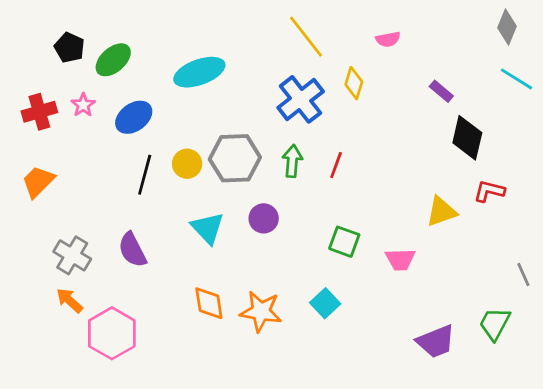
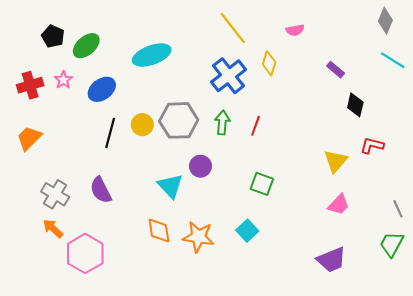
black diamond: (467, 138) -> (355, 105), size x0.7
yellow triangle: (441, 212) -> (336, 161), turned -30
cyan triangle: (208, 228) -> (170, 186), moved
pink trapezoid: (400, 259) -> (339, 205), moved, turned -45
green trapezoid: (495, 324) -> (392, 244), moved

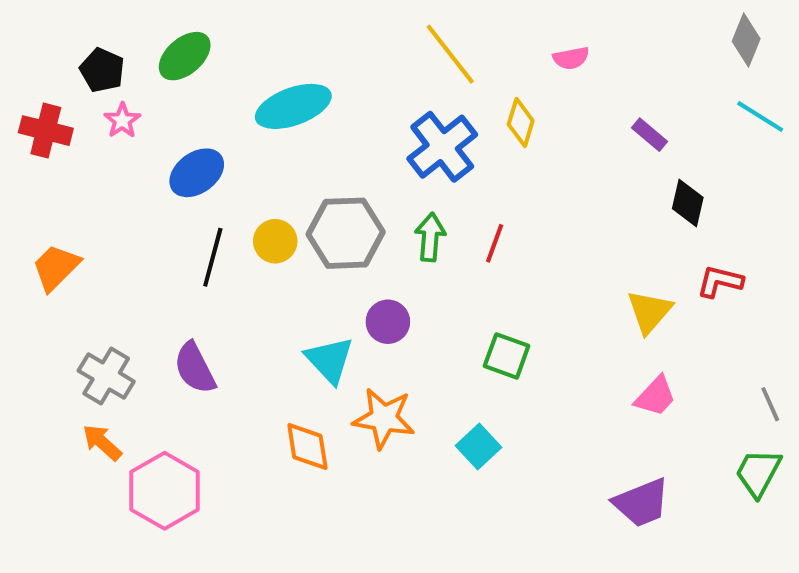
green ellipse: (86, 46) -> (185, 56), moved
pink star: (63, 80) -> (122, 120), moved
red cross: (30, 85) -> (46, 131), moved, turned 30
orange star: (198, 237) -> (384, 418), moved

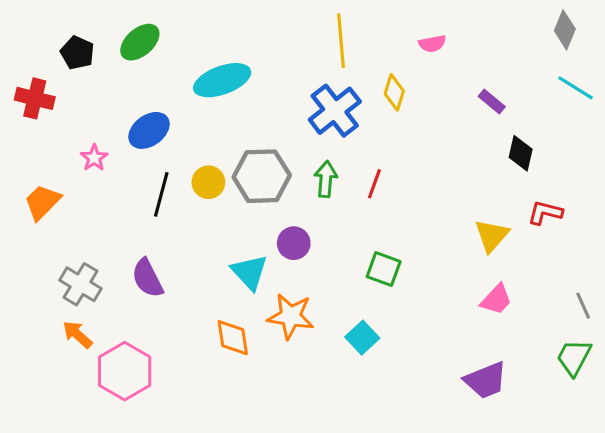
yellow line: (450, 54) -> (341, 41), turned 33
pink star: (122, 120) -> (94, 158), moved

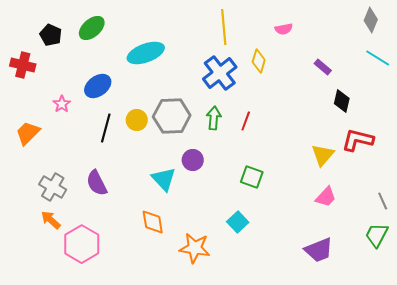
red L-shape: (545, 213) -> (358, 140), size x1.4
orange star: (291, 316) -> (195, 248), moved

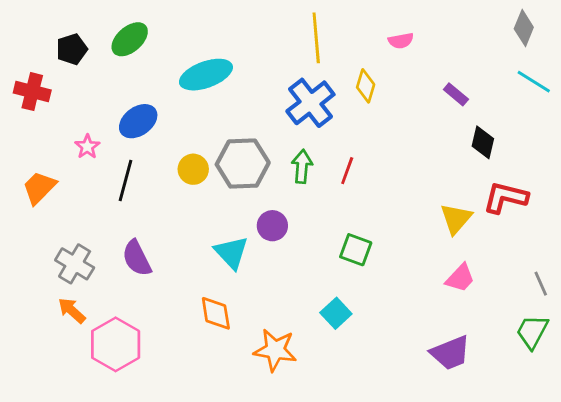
black pentagon: (51, 35) -> (72, 49), turned 30
black line: (106, 128) -> (125, 181), moved

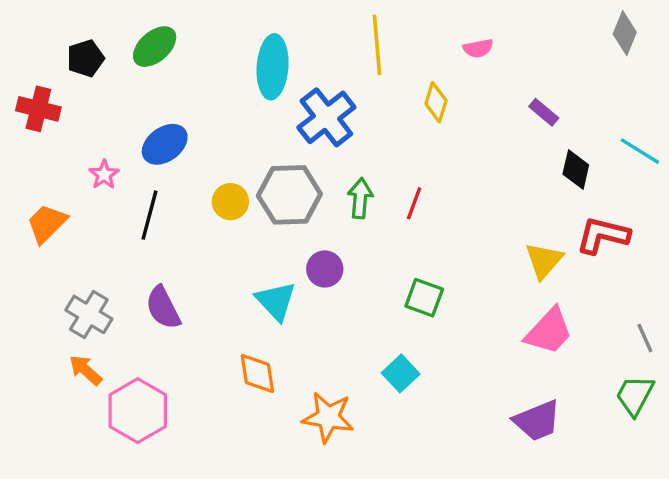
cyan ellipse: (206, 75) -> (273, 67), moved, turned -66
cyan line: (534, 82) -> (640, 151), moved
blue cross: (310, 103) -> (326, 117), moved
pink trapezoid: (460, 278) -> (549, 331), size x1.4

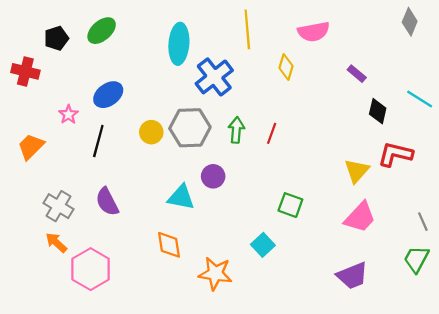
pink semicircle: (478, 48) -> (314, 32), size x1.6
green square: (424, 298) -> (290, 205), moved
cyan triangle: (276, 301) -> (181, 197), turned -36

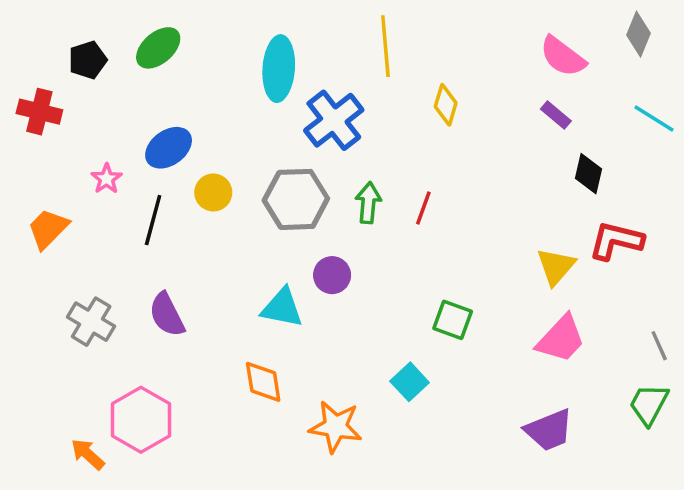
pink semicircle: (314, 32) -> (563, 57), moved, turned 48
cyan line: (420, 99) -> (654, 118), moved
yellow circle: (151, 132) -> (213, 192), moved
orange arrow: (56, 243) -> (88, 454), moved

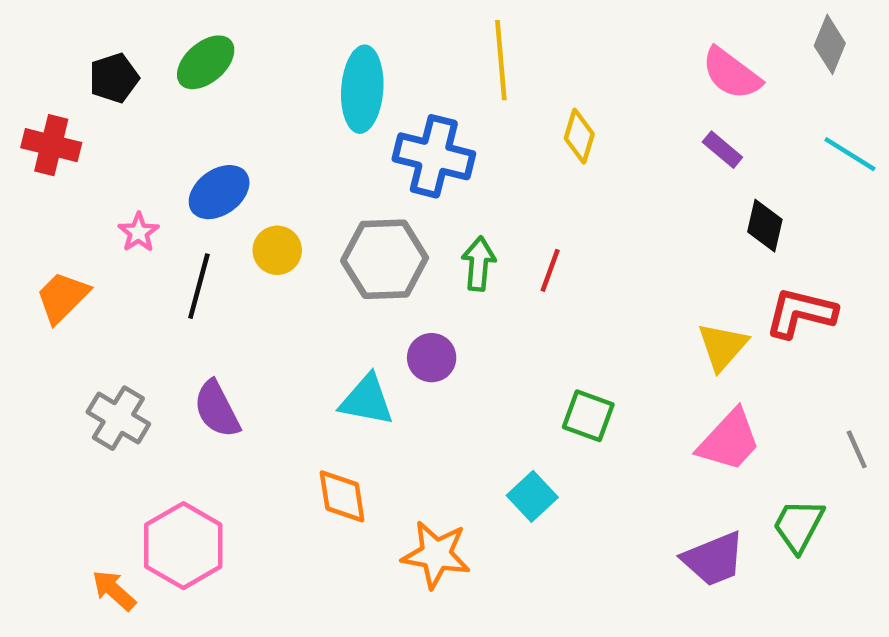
blue cross: (334, 120) -> (434, 156), turned -38
green trapezoid: (649, 404) -> (798, 525), moved

